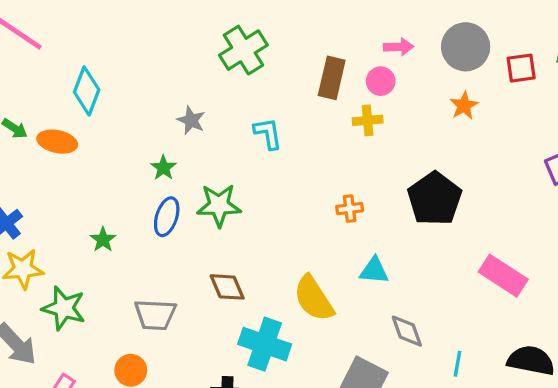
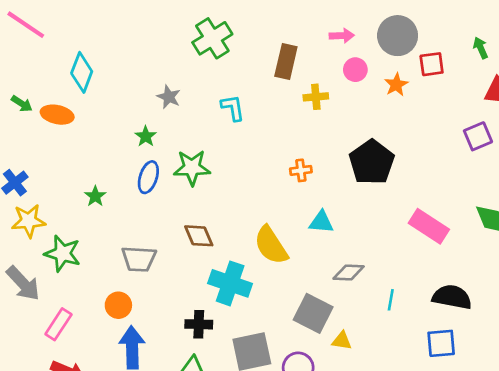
red square: (521, 68) -> (432, 64), moved
pink circle: (381, 81) -> (355, 70), moved
gray diamond: (407, 331) -> (349, 273), turned -68

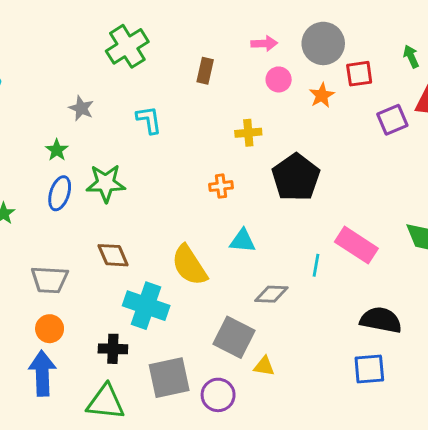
brown rectangle: (286, 61) -> (205, 71), size x0.7
yellow cross: (316, 97) -> (248, 133), moved
purple square: (478, 136) -> (392, 120), moved
cyan line: (391, 300) -> (316, 265), moved
orange circle: (118, 305) -> (50, 329), moved

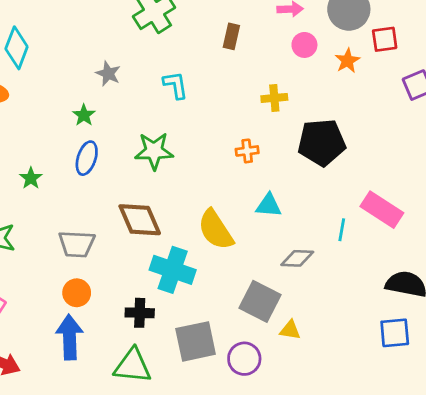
black pentagon: (296, 177) -> (322, 142), turned 30
green star: (106, 183) -> (154, 151), moved
brown diamond: (113, 255) -> (140, 220), size x1.4

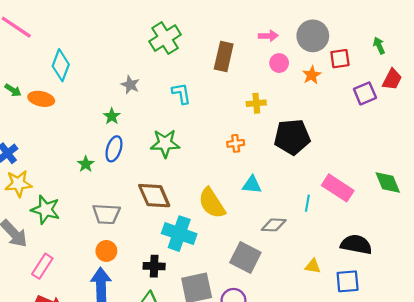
brown rectangle: (231, 36) -> (224, 56), size x1.5
green star: (31, 178) -> (86, 164), moved
yellow triangle: (290, 330) -> (313, 266), moved

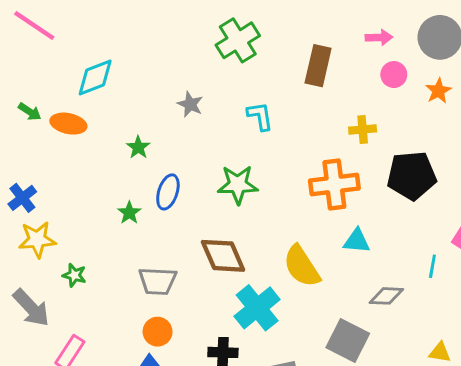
cyan diamond: (61, 65) -> (95, 78), turned 48
green star: (112, 116) -> (138, 147), moved
orange cross: (236, 143) -> (334, 185), size x2.0
green star: (46, 210) -> (74, 275), size x0.6
cyan cross: (179, 234) -> (257, 308), turned 32

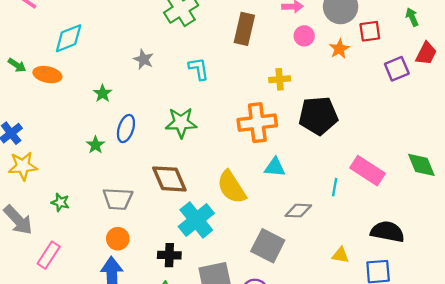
green star: (74, 275) -> (60, 202), moved

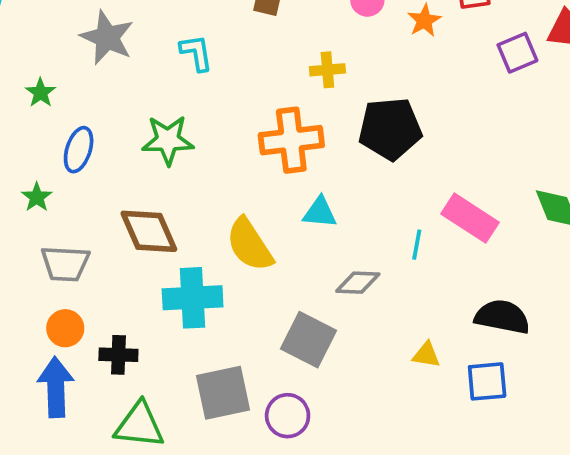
gray star: (144, 59) -> (107, 38), size x1.6
green star: (95, 145) -> (37, 197), moved
cyan cross: (196, 220) -> (193, 298), turned 36
black cross: (169, 255) -> (118, 355), moved

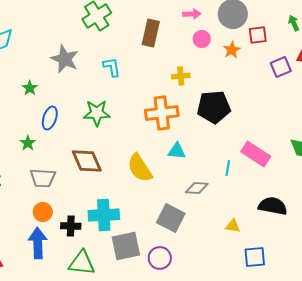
cyan cross: (193, 298) -> (104, 215), moved
blue square: (487, 381) -> (255, 257), moved

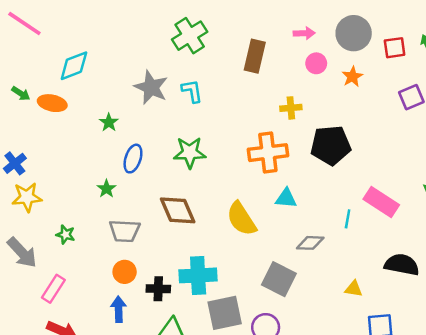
red square: (258, 35) -> (395, 48), moved
cyan L-shape: (112, 67) -> (192, 91), moved
blue arrow: (38, 243) -> (119, 309), size x0.7

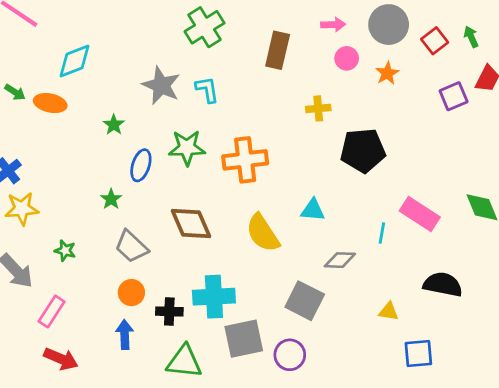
red square: (395, 48) -> (435, 41), turned -30
green star: (190, 153) -> (187, 148), moved
orange cross: (268, 153) -> (245, 160), moved
gray trapezoid: (125, 231) -> (131, 247), turned 40

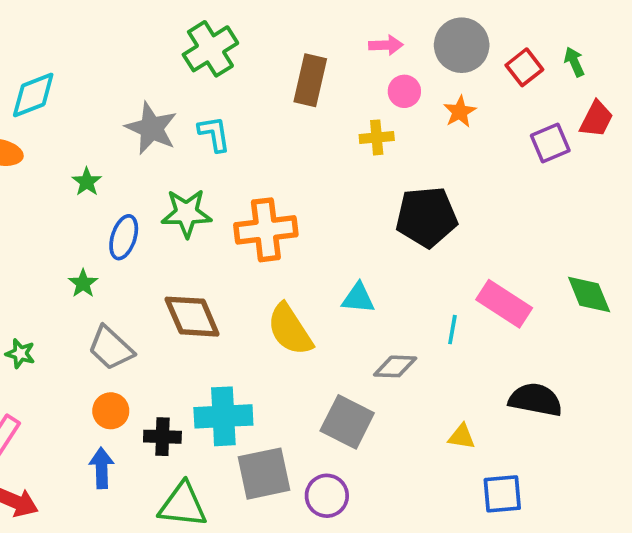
yellow cross: (318, 108) -> (377, 137), moved

